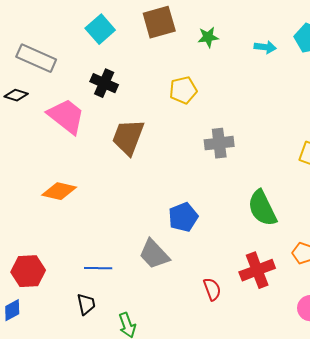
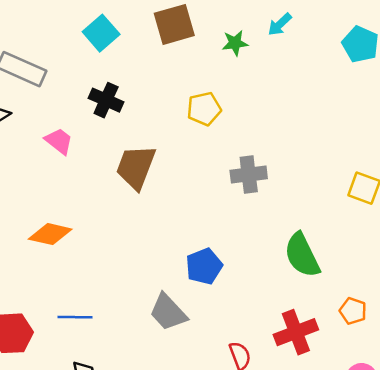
cyan arrow: (265, 47) -> (280, 24), moved, turned 130
pink trapezoid: (66, 116) -> (59, 141), size x0.6
blue line: (98, 268) -> (75, 317), moved

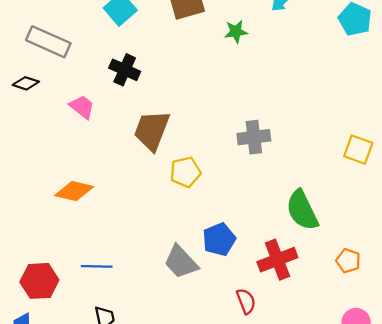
green star: (235, 43) -> (236, 32), moved
yellow pentagon: (204, 109) -> (185, 172), moved
blue pentagon: (204, 266) -> (219, 239), moved
red cross: (296, 332) -> (277, 260), moved

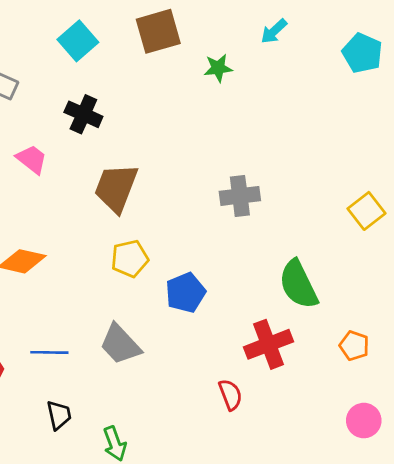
yellow square: (358, 150) -> (366, 211), turned 32
yellow pentagon: (185, 172) -> (130, 259), moved
blue pentagon: (219, 239) -> (185, 293), moved
gray trapezoid: (181, 262) -> (120, 344), moved

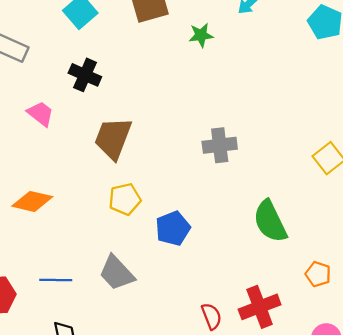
red cross: (268, 344) -> (260, 307), moved

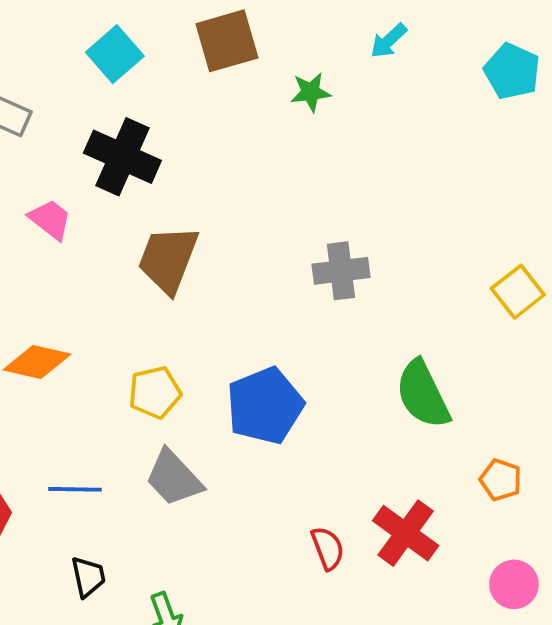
black cross: (85, 75) -> (122, 157), size x1.4
yellow pentagon: (125, 199) -> (155, 392), moved
blue pentagon: (173, 228) -> (265, 406), size x1.4
red cross: (260, 307) -> (406, 533), turned -33

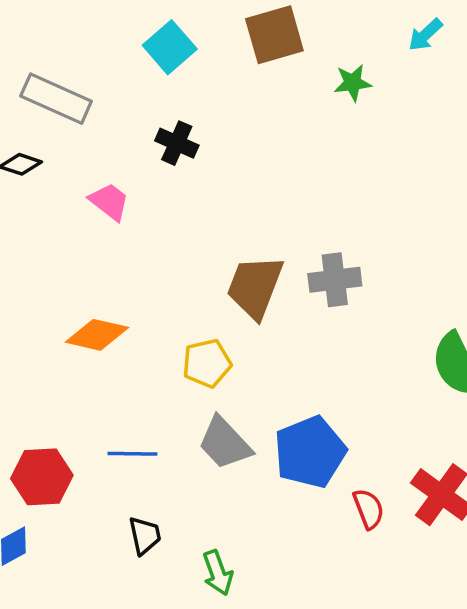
black cross: (122, 157) -> (177, 143), size x0.6
brown trapezoid: (168, 259) -> (255, 287), moved
gray cross: (341, 271) -> (335, 280), moved
blue pentagon: (265, 406) -> (310, 452), moved

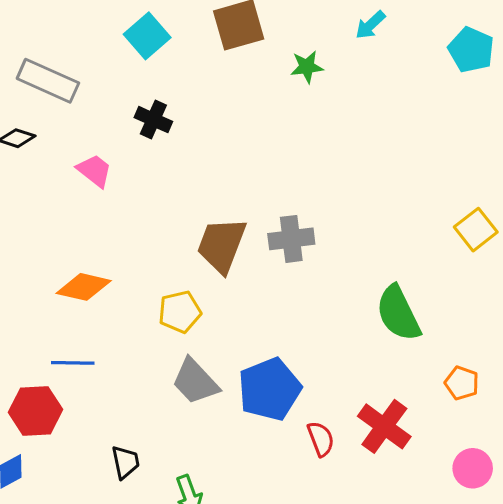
blue line: (132, 454) -> (73, 363), moved

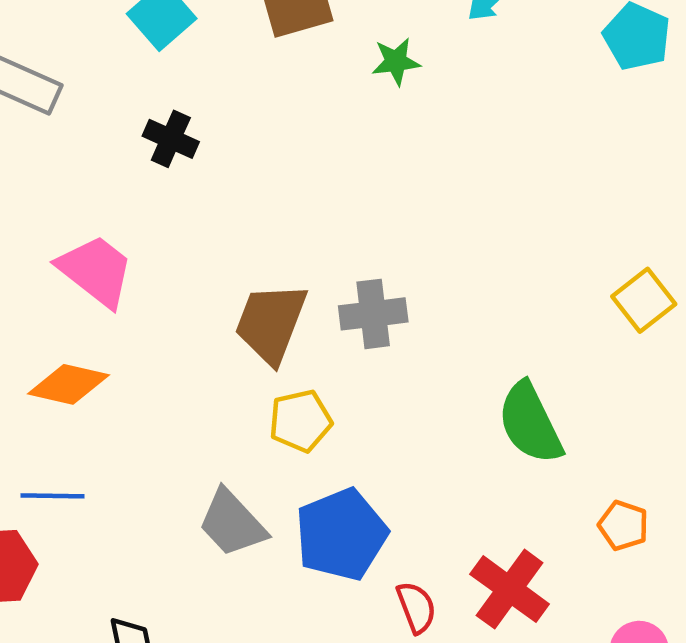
pink trapezoid: (94, 171) -> (96, 271), moved, size x1.5
yellow pentagon: (180, 312) -> (300, 421), moved

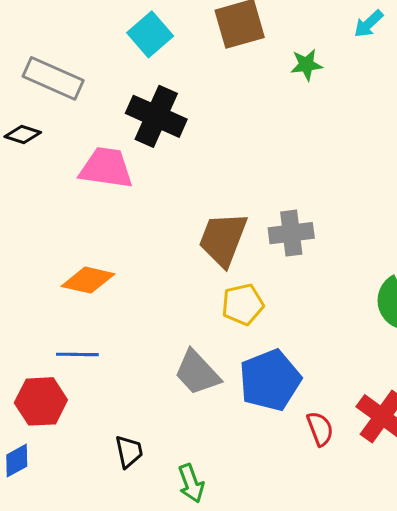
black cross: (171, 139) -> (156, 116), size x1.6
pink trapezoid: (96, 271) -> (106, 168), moved, turned -30

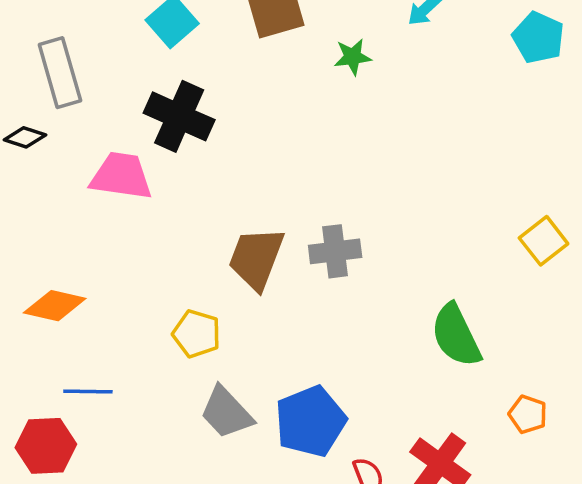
gray rectangle: (53, 78) -> (60, 73), turned 50
orange diamond: (88, 280) -> (55, 306), moved
yellow pentagon: (243, 304) -> (197, 334), moved, turned 30

